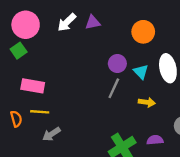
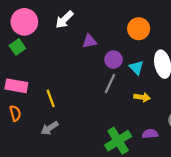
purple triangle: (93, 22) -> (89, 41), moved
pink rectangle: (33, 86) -> (16, 86), moved
yellow line: (40, 112) -> (51, 98), moved, turned 66

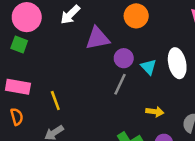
orange circle: (139, 29) -> (136, 16), moved
purple triangle: (89, 41) -> (98, 38), size x1.5
green square: (17, 47) -> (19, 45), turned -35
yellow arrow: (142, 97) -> (155, 112), moved

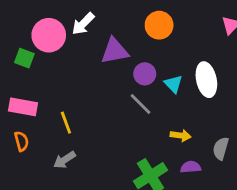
pink circle: (27, 17) -> (49, 35), moved
gray line: (120, 84) -> (140, 104), turned -70

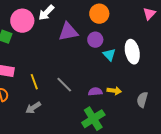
purple circle: (145, 74) -> (95, 40), moved
gray line: (140, 104) -> (64, 85), moved
purple semicircle: (191, 167) -> (95, 92), moved

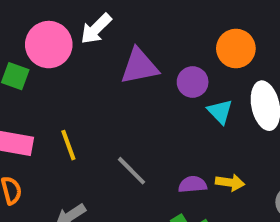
orange circle: (99, 14) -> (236, 49), moved
yellow line: (34, 82) -> (68, 145), moved

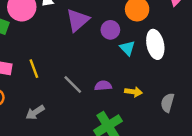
purple triangle: (139, 66) -> (78, 20), turned -30
purple semicircle: (193, 184) -> (103, 86), moved

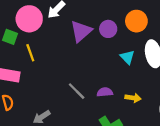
purple circle: (110, 30) -> (108, 29), moved
yellow line: (34, 69) -> (30, 53), moved

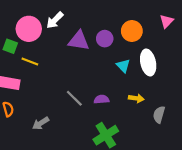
purple triangle: (81, 31) -> (79, 41), turned 50
yellow line: (30, 53) -> (30, 61), turned -49
yellow arrow: (133, 98) -> (136, 98), moved

